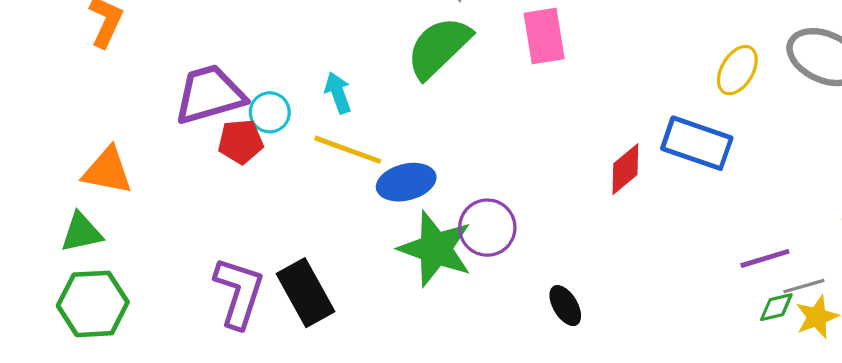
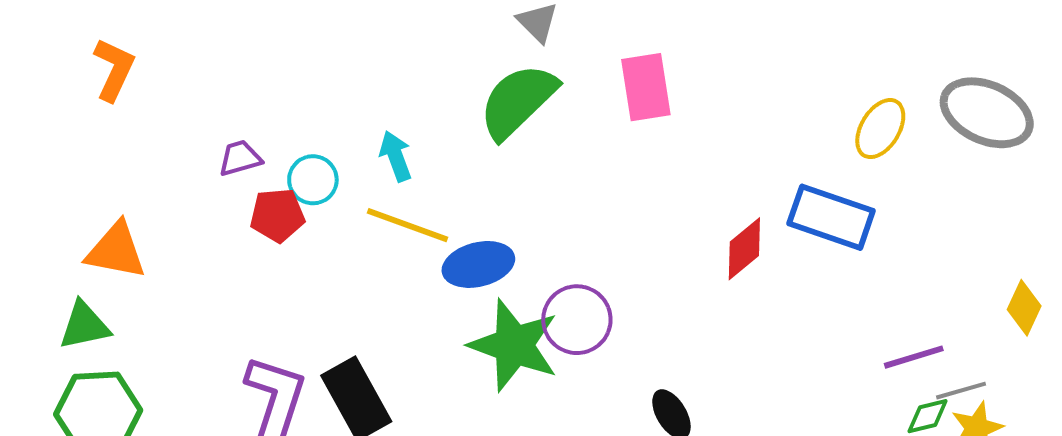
purple trapezoid: (210, 94) -> (240, 158), size x0.5

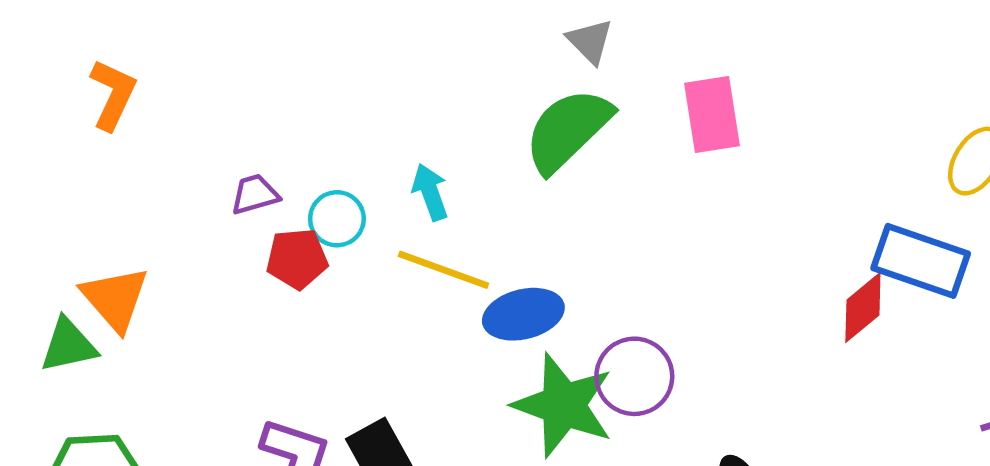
red diamond: (744, 249) -> (863, 308), moved
orange triangle: (116, 251) -> (115, 299), turned 38
green triangle: (84, 326) -> (68, 345), moved

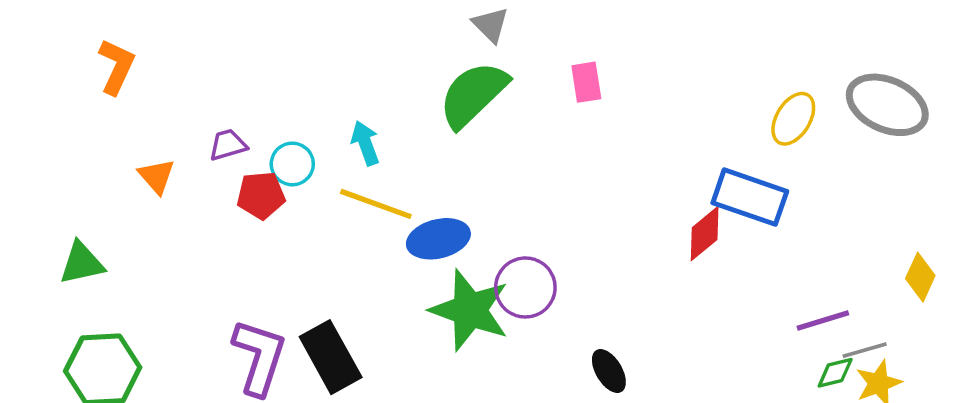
pink rectangle: (712, 114) -> (586, 82), size x0.7
orange triangle: (115, 299) -> (157, 176), moved, size x0.7

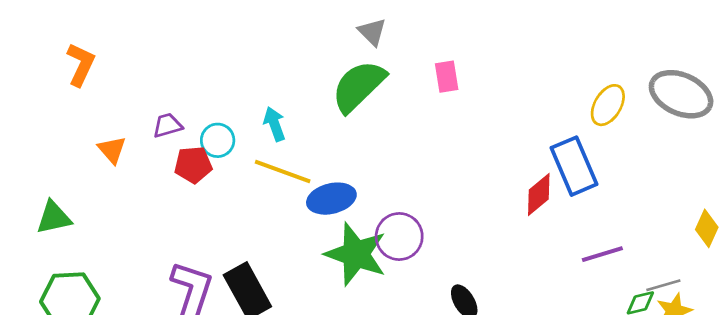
blue rectangle: (750, 197) -> (574, 166), turned 48
purple line: (823, 321) -> (602, 254), moved

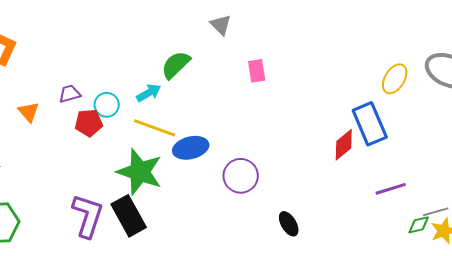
pink rectangle: (447, 77) -> (257, 71), moved
green semicircle: (359, 86) -> (176, 65), moved, size x0.7
cyan arrow: (275, 124) -> (149, 93), turned 80
green star: (356, 254) -> (140, 172), moved

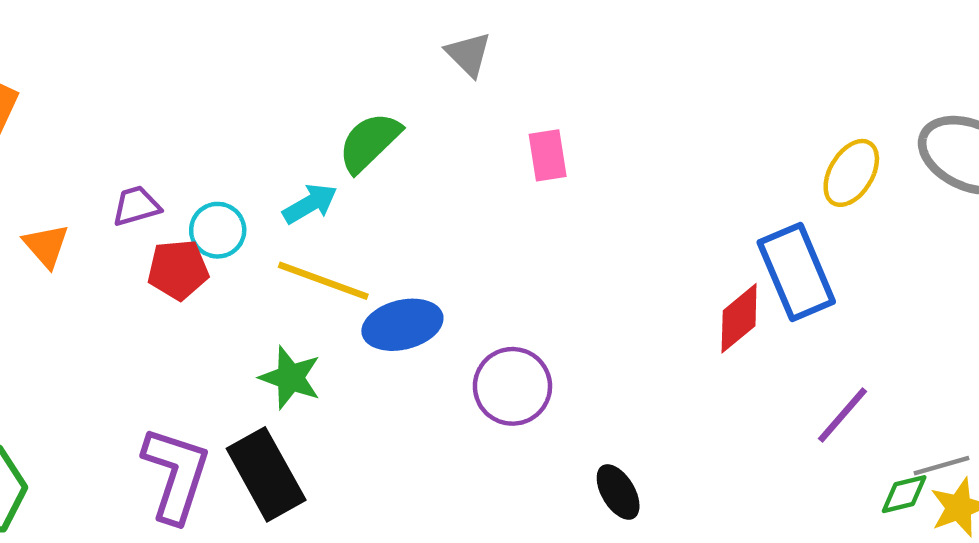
green star: (140, 172) -> (290, 378), size x0.6
purple line: (391, 189) -> (842, 415), turned -32

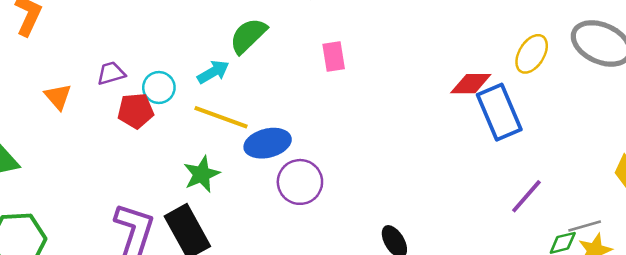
pink rectangle: (548, 155) -> (334, 56), moved
red diamond: (739, 318) -> (471, 84), moved, turned 39
green star: (290, 378) -> (202, 174), turned 30
purple circle: (512, 386) -> (300, 182), moved

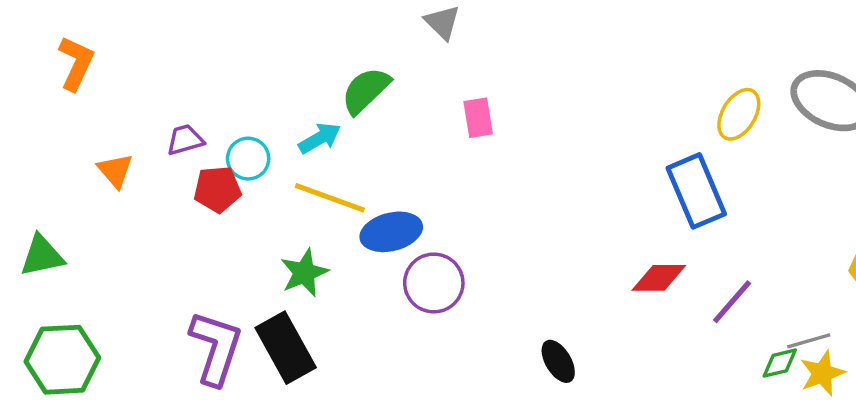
red diamond: (471, 84) -> (659, 278), moved

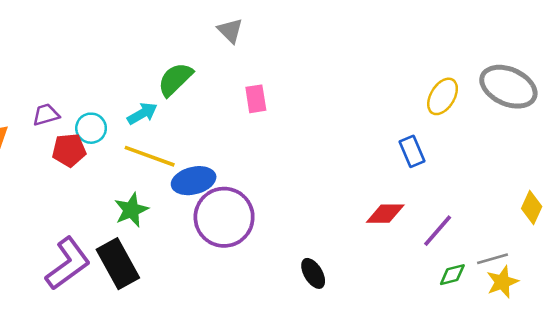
blue rectangle: (696, 191) -> (412, 151), size x0.6
purple circle: (434, 283) -> (224, 217), size x1.4
purple L-shape: (216, 348) -> (68, 264), turned 36
green diamond: (780, 363) -> (452, 275), moved

